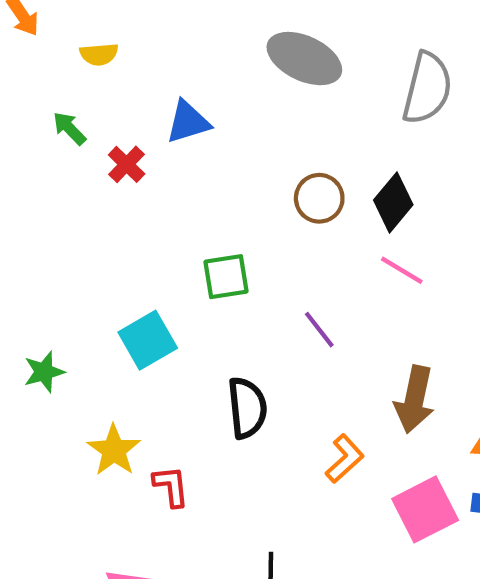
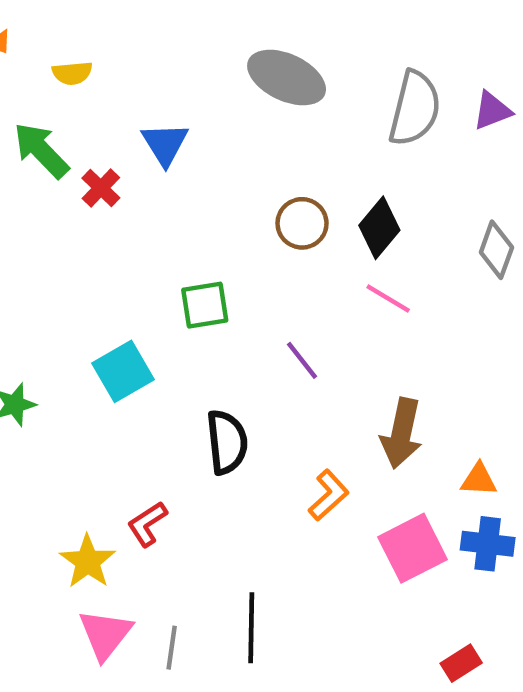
blue triangle: (188, 122) -> (165, 144), turned -45
green arrow: (69, 128) -> (41, 150), size x1.6
yellow star: (114, 450) -> (88, 561), moved
red L-shape: (171, 486) -> (147, 524), turned -117

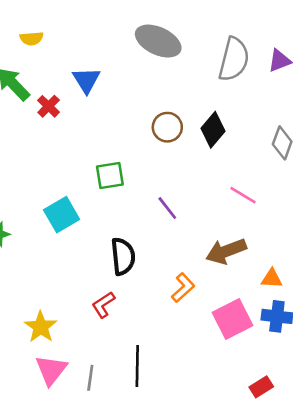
pink line: (388, 298) -> (243, 195), moved
brown arrow: (401, 433) -> (226, 251), turned 57
red L-shape: (147, 524) -> (103, 305), moved

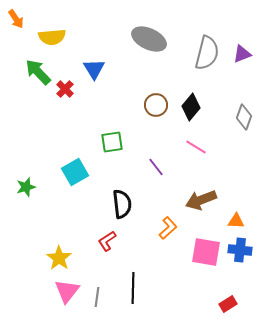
yellow semicircle: (32, 38) -> (52, 37), size x1.5
pink line: (243, 195) -> (196, 147), moved
pink square: (233, 319) -> (206, 252), turned 36

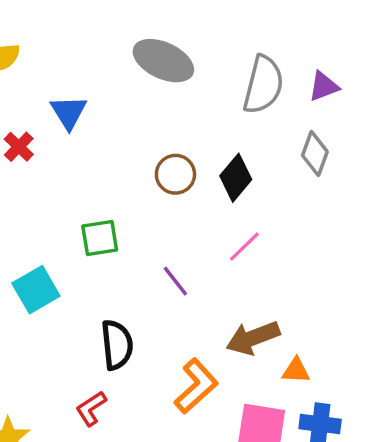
gray diamond: (244, 117) -> (315, 154), moved
pink line: (196, 147) -> (244, 247), turned -75
orange triangle: (236, 221) -> (296, 371), moved
orange L-shape: (168, 228) -> (196, 386), size x1.4

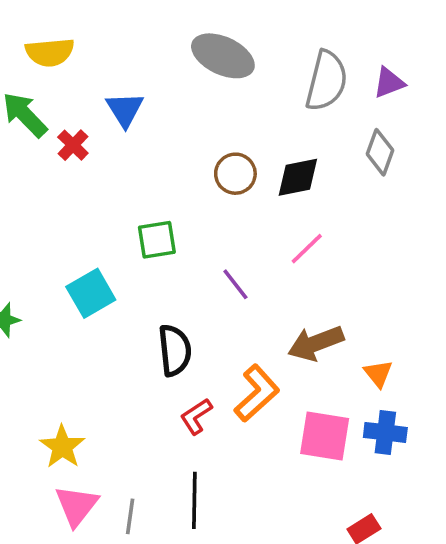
black diamond: (236, 178) -> (298, 177), turned 39
orange triangle: (296, 371) -> (378, 374), moved, turned 48
red L-shape: (91, 408) -> (196, 416), moved

